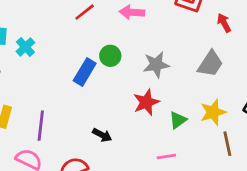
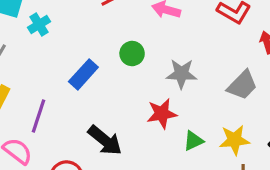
blue rectangle: (85, 72) -> (83, 74), moved
black arrow: (102, 135) -> (105, 140), size x1.6

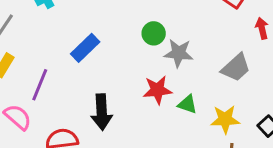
green circle: (132, 54) -> (154, 33), moved
black arrow: (105, 140) -> (102, 112), turned 44
green triangle: (193, 141) -> (188, 104), moved, turned 40

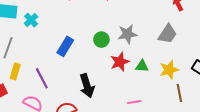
green circle: (154, 33) -> (101, 40), moved
purple line: (40, 85) -> (42, 78), turned -35

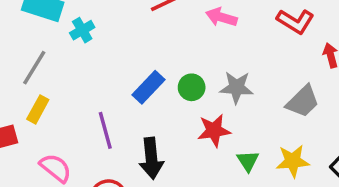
blue rectangle: (65, 46) -> (148, 87), moved
green triangle: (142, 66) -> (248, 161), moved, turned 40
purple line: (42, 78) -> (105, 130), moved

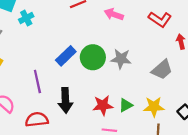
green circle: (192, 87) -> (93, 57), size x1.5
red star: (214, 131) -> (103, 105), moved
green triangle: (248, 161) -> (126, 105), turned 32

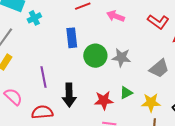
blue rectangle: (66, 56) -> (72, 38), moved, turned -54
green triangle: (126, 105) -> (126, 93), moved

